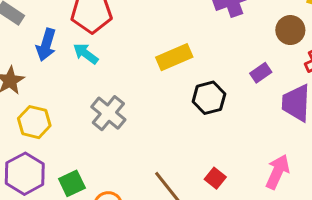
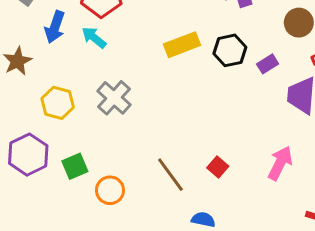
black hexagon: (209, 98) -> (230, 50), moved
yellow hexagon: (34, 122) -> (58, 103), moved

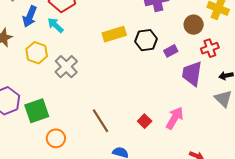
yellow hexagon: (58, 103) -> (37, 53), moved
green square: (75, 166) -> (37, 111), size x1.4
red square: (218, 167) -> (145, 121), moved
orange circle: (110, 190) -> (56, 138), moved

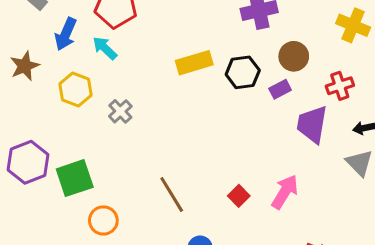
brown circle: (194, 25) -> (294, 56), moved
gray cross: (66, 67) -> (120, 111), size x0.7

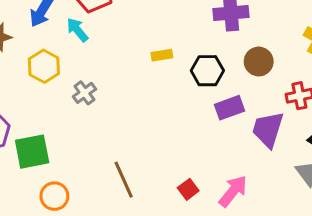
yellow rectangle: (194, 63) -> (162, 55), size x0.6
purple rectangle: (280, 89) -> (230, 108), moved, size x1.4

